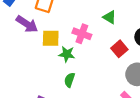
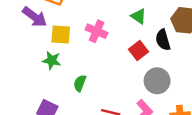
green triangle: (110, 17) -> (139, 16), moved
green star: (67, 54) -> (52, 60), moved

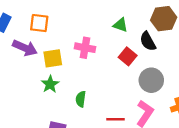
green star: (52, 60) -> (50, 84), turned -30

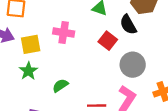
green semicircle: (81, 99) -> (60, 86), turned 49

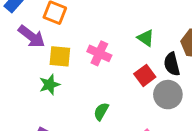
gray circle: (133, 65) -> (168, 95), moved
green semicircle: (60, 86) -> (101, 111), moved, turned -42

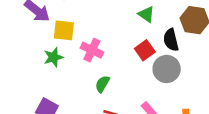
pink cross: (99, 53) -> (92, 50), moved

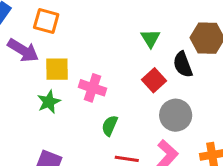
green triangle: (146, 14) -> (150, 38), turned 30
gray circle: (167, 69) -> (176, 115), moved

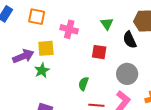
purple arrow: (23, 50) -> (23, 56), moved, turned -50
red square: (154, 80) -> (99, 52), moved, turned -35
pink cross: (93, 88) -> (69, 29), moved

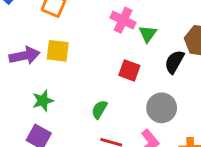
pink cross: (69, 29) -> (123, 20), moved
black semicircle: (130, 40) -> (174, 62), turned 42
green star: (42, 70) -> (43, 101), moved

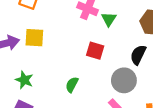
black semicircle: (174, 62) -> (138, 55), moved
green star: (43, 101) -> (24, 80), turned -30

